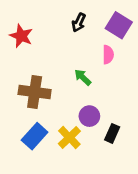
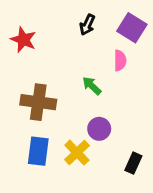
black rectangle: (112, 133) -> (133, 163), moved
blue rectangle: (35, 136) -> (38, 151), turned -35

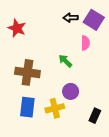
black arrow: (87, 25) -> (71, 18), moved, turned 64
yellow cross: (77, 153) -> (55, 108), turned 30

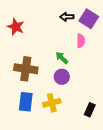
purple circle: (71, 91) -> (62, 77), moved

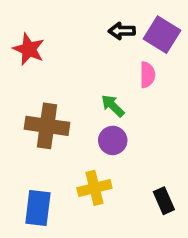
blue rectangle: (26, 102) -> (38, 208), moved
black rectangle: (90, 110) -> (164, 201), turned -48

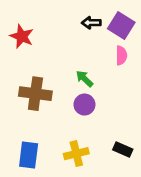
pink semicircle: (147, 75) -> (121, 55), moved
yellow cross: (94, 188) -> (76, 154), moved
black rectangle: (164, 201) -> (123, 150), turned -42

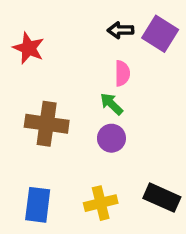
pink semicircle: (121, 55) -> (122, 73), moved
black rectangle: (123, 150) -> (162, 198), size x1.4

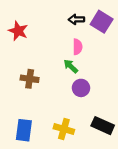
brown cross: (47, 124) -> (30, 79), size x0.7
purple circle: (111, 138) -> (81, 88), moved
yellow cross: (101, 203) -> (64, 129), turned 30

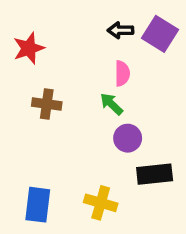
red star: (18, 31) -> (29, 48), turned 30
brown cross: (30, 79) -> (47, 104), moved
black rectangle: (103, 126) -> (155, 174), moved, turned -30

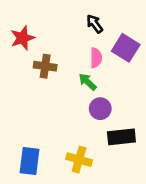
black arrow: (120, 30) -> (95, 24), turned 54
purple square: (160, 34) -> (126, 48), moved
brown cross: (47, 104) -> (45, 66), moved

